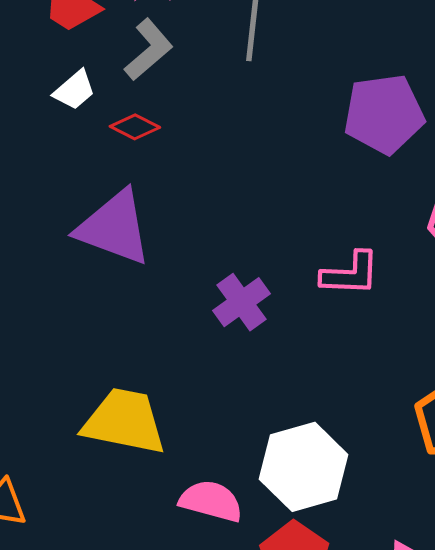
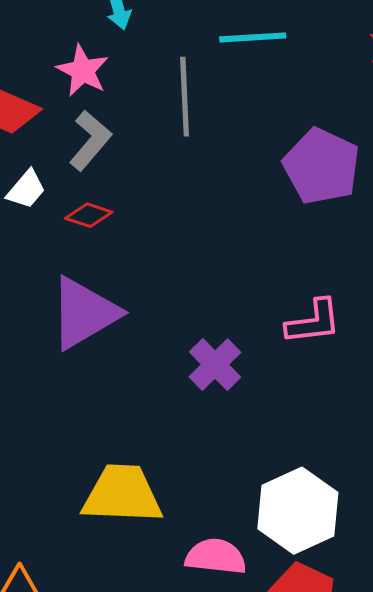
purple pentagon: (384, 114) -> (322, 166), turned -30
purple triangle: (114, 228) -> (84, 313), turned -42

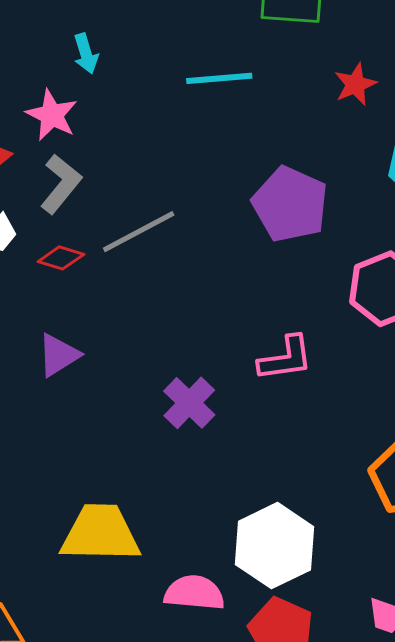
gray line: (185, 97) -> (139, 232), moved, turned 66
purple triangle: (84, 313) -> (59, 355), size x0.6

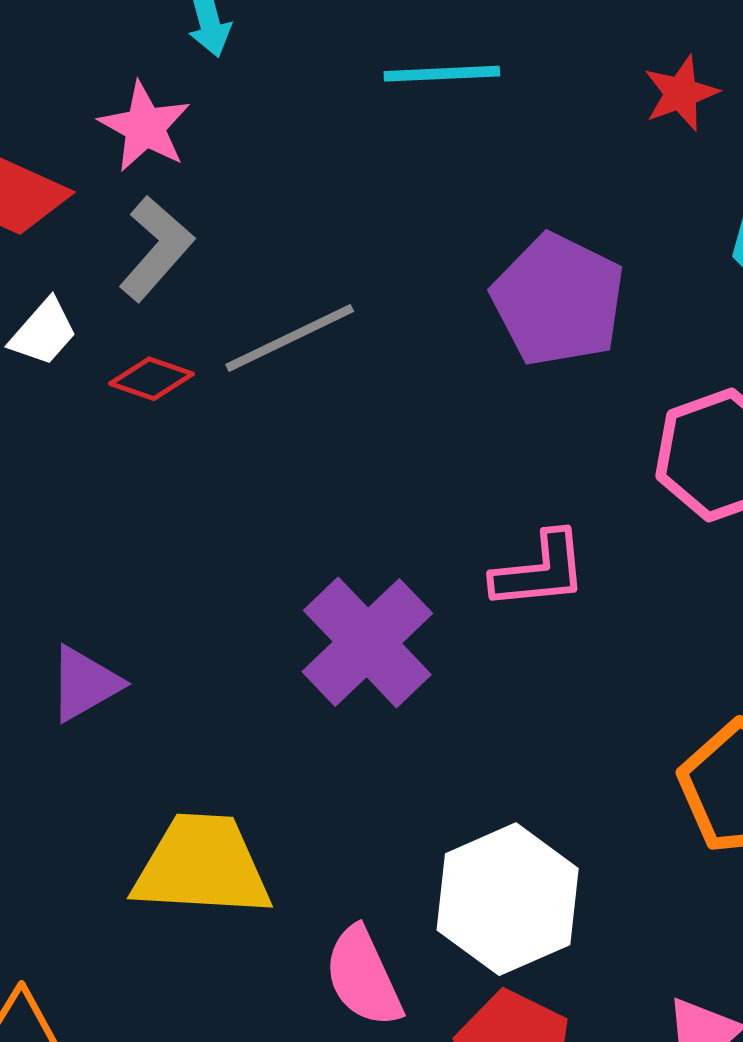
purple triangle: (59, 355) -> (85, 684), moved
purple cross: (189, 403) -> (367, 642), size x1.4
pink semicircle: (194, 593) -> (363, 977), turned -122

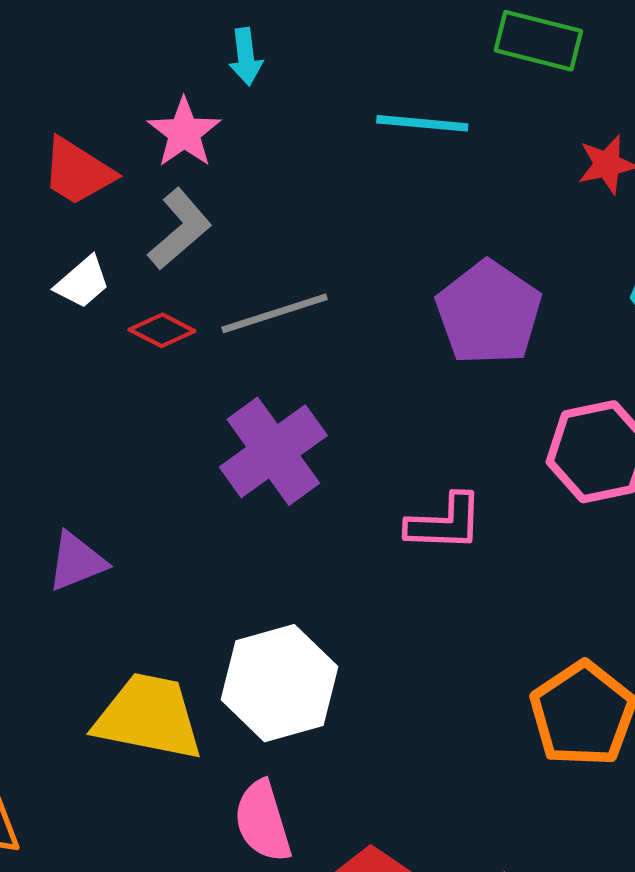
purple cross: (367, 642) -> (273, 451), moved
white hexagon: (508, 899) -> (279, 683), moved

